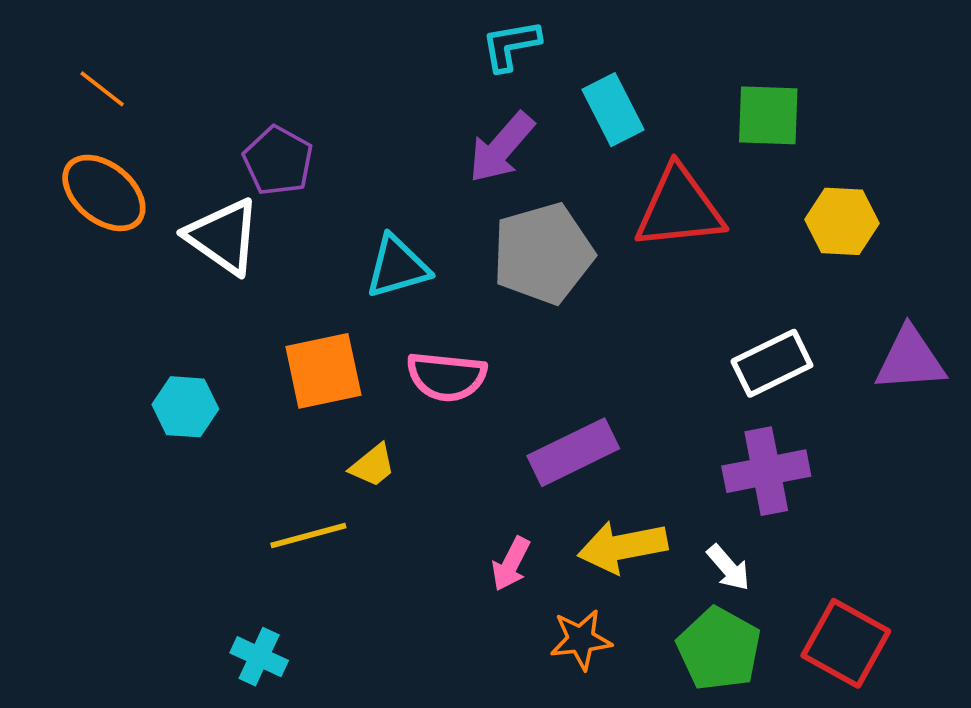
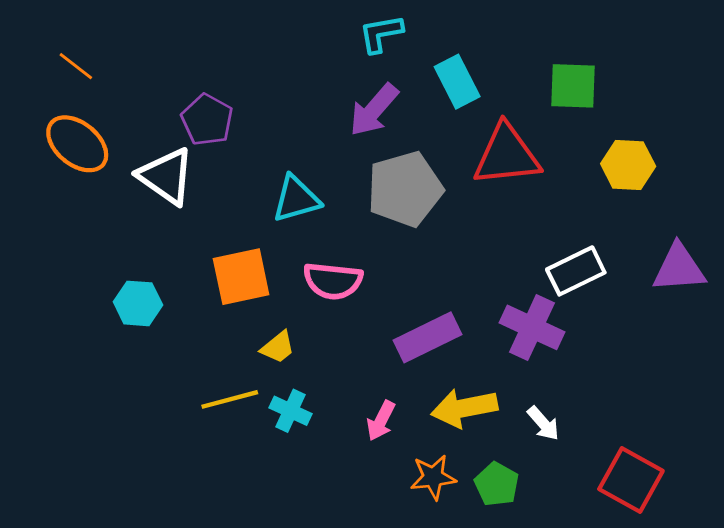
purple cross: (766, 471) -> (532, 327), moved, turned 36
green pentagon: (719, 649) -> (497, 484), moved, size x0.7
cyan cross: (259, 657) -> (290, 411), moved

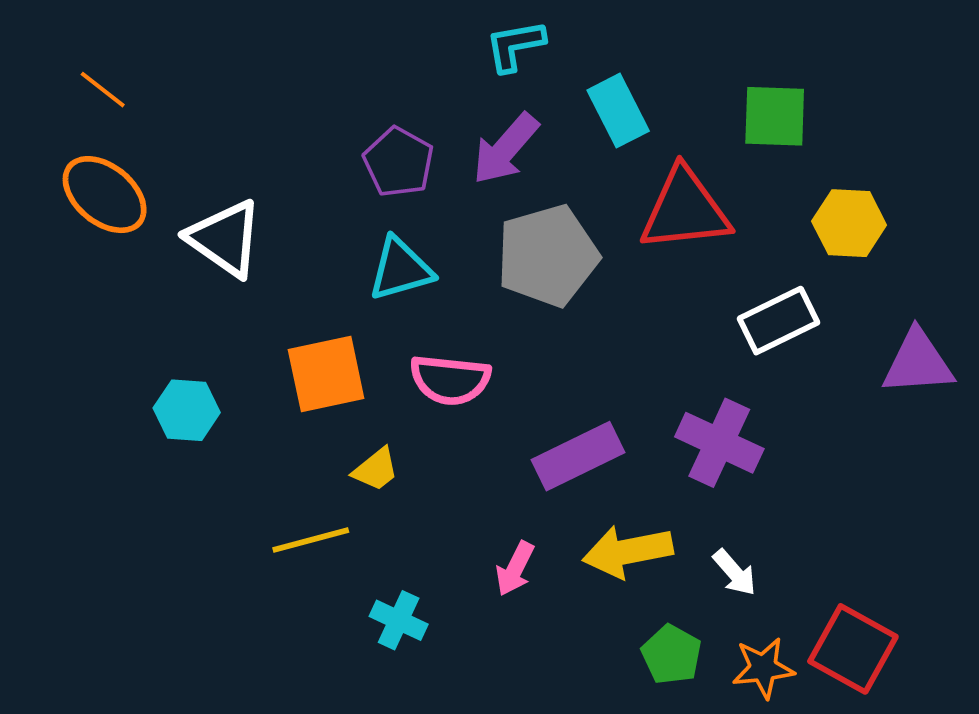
purple pentagon: (207, 120) -> (399, 162), moved
white rectangle: (576, 271) -> (778, 321), moved
cyan cross: (290, 411) -> (399, 620), moved
orange star: (433, 477) -> (763, 668), moved

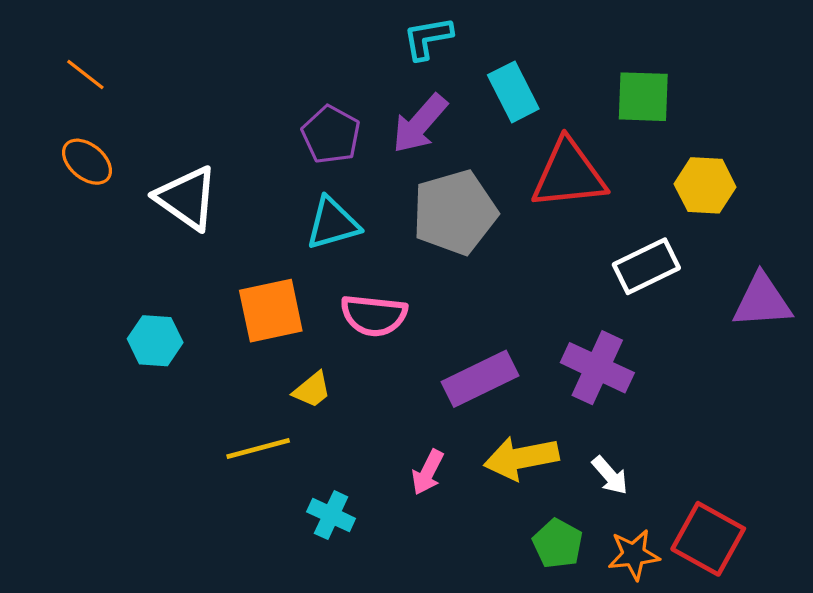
orange ellipse: (105, 195) -> (87, 162), size x0.7

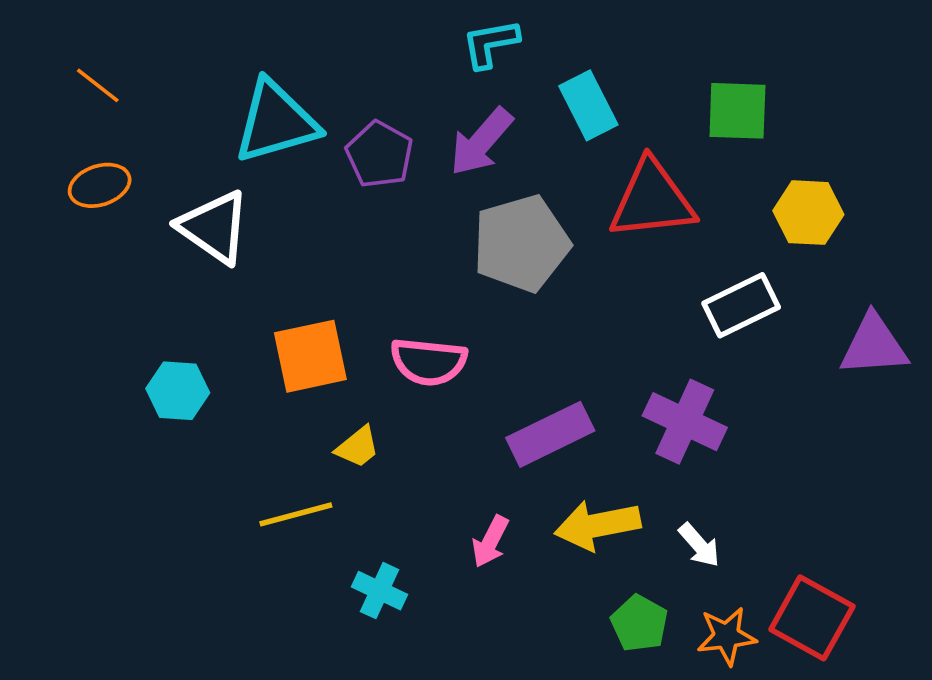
orange ellipse: (87, 162) -> (100, 185), turned -57
cyan triangle: (333, 223) -> (276, 122), moved, size x1.4

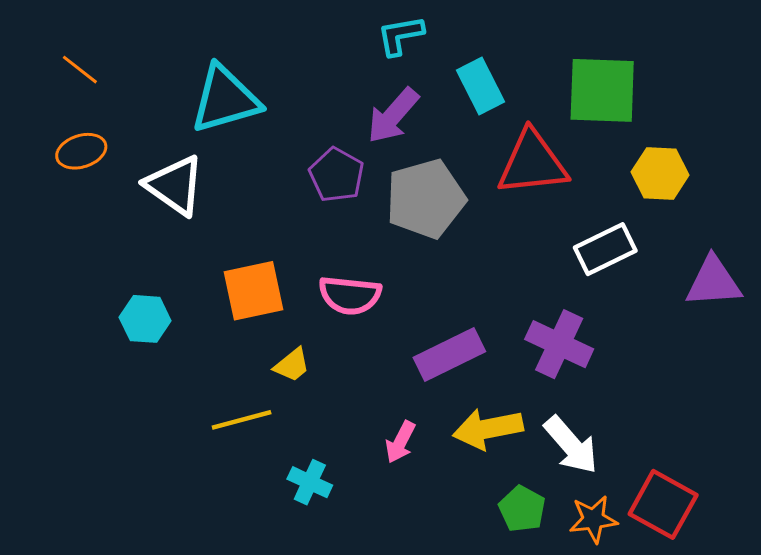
green square: (737, 111) -> (602, 90), size x1.4
purple pentagon: (379, 154) -> (337, 175), moved
white arrow: (699, 545) -> (571, 445), size x1.6

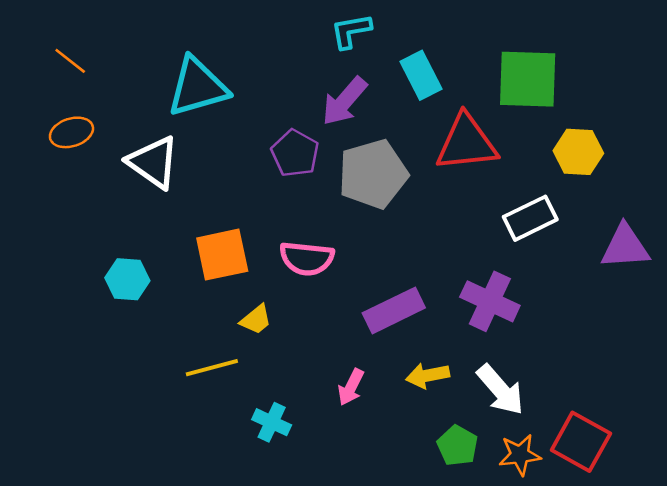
yellow arrow: (488, 429) -> (428, 375), size x0.7

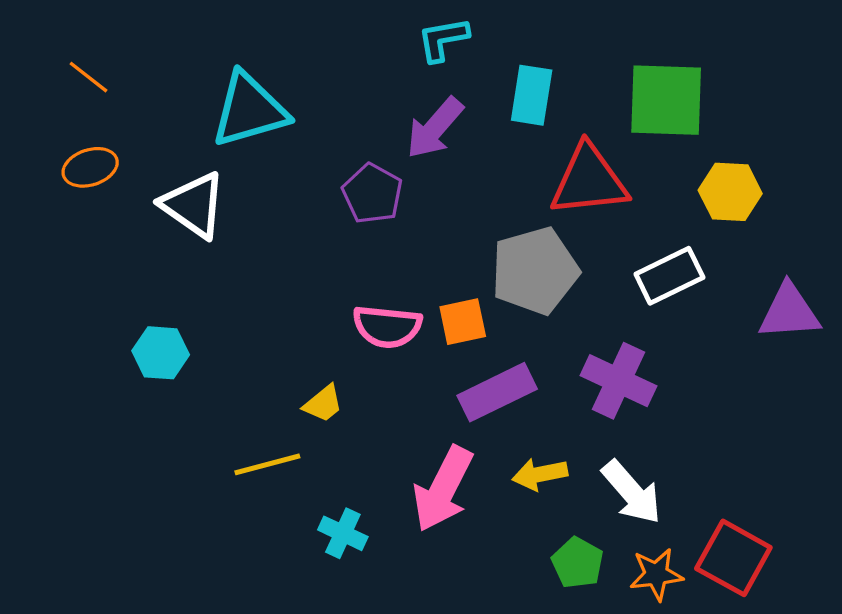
cyan rectangle: (421, 75) -> (532, 95), turned 36
gray pentagon: (373, 174) -> (535, 271), moved
orange square: (222, 255) -> (463, 322), moved, size x0.7
pink arrow: (351, 387) -> (443, 489), size x1.8

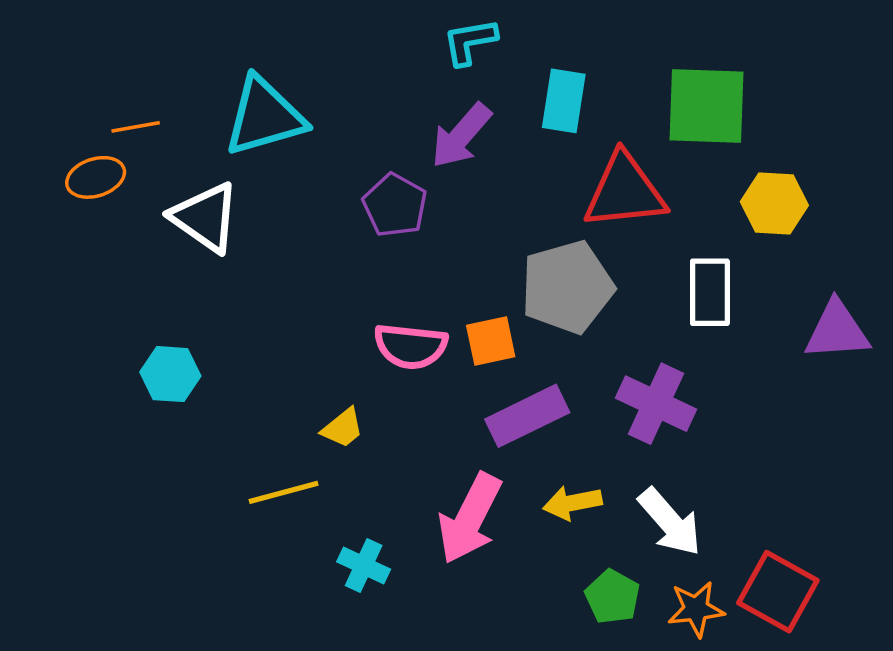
orange line: (89, 77) -> (136, 127), moved, turned -48
white rectangle: (669, 276) -> (710, 292), turned -64

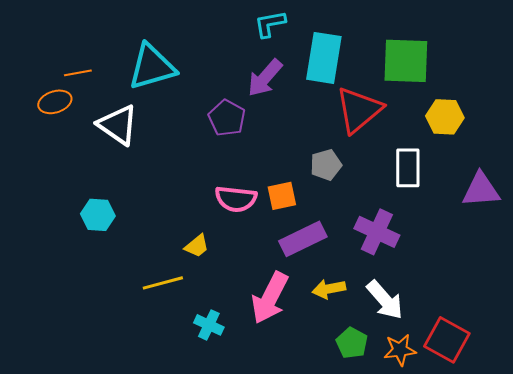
cyan rectangle: (564, 101) -> (324, 58), size x1.4
red triangle: (625, 191) -> (359, 110), turned -34
gray pentagon: (567, 287) -> (326, 165), size x0.6

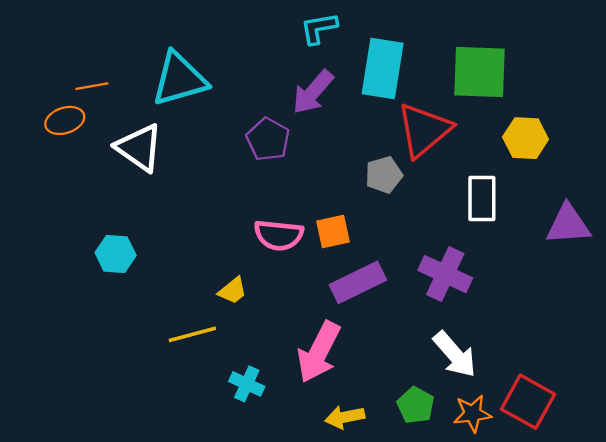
gray pentagon: (326, 165) -> (384, 175), moved
yellow arrow: (329, 289) -> (345, 417), moved

